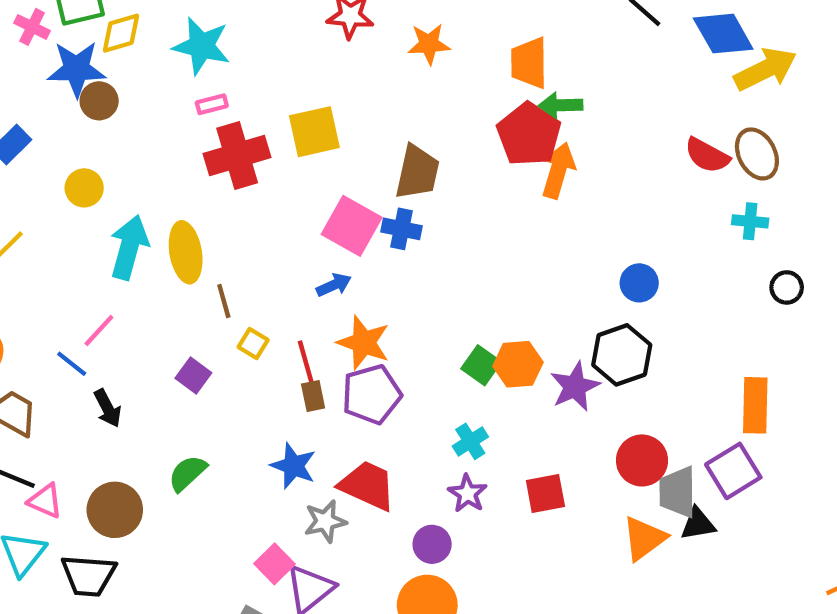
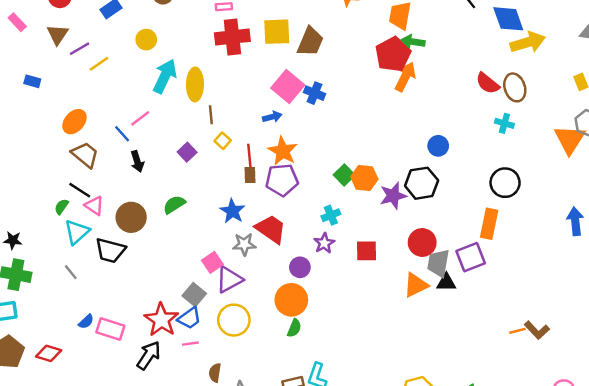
brown trapezoid: (417, 172) -> (310, 42), moved
black circle: (787, 287) -> (505, 183), moved, size x1.6

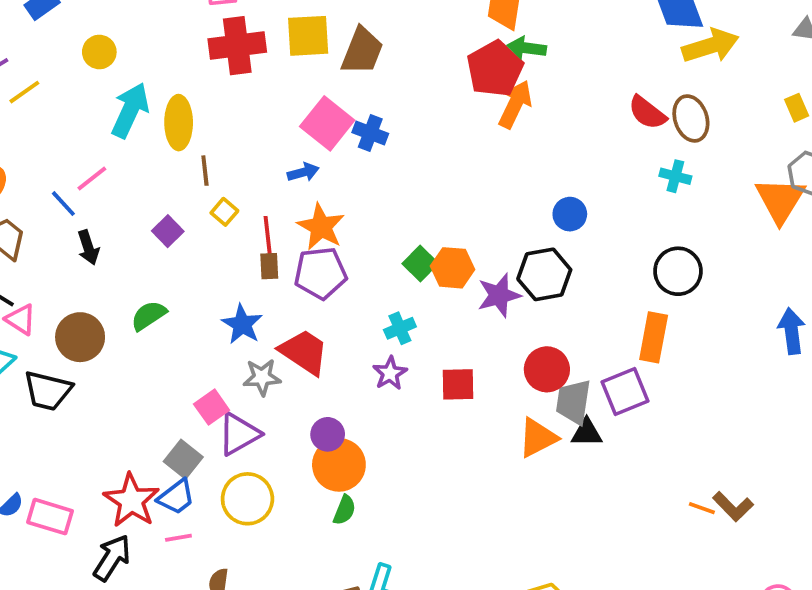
purple circle: (300, 267) -> (328, 434), moved
orange line: (517, 331) -> (702, 508), turned 35

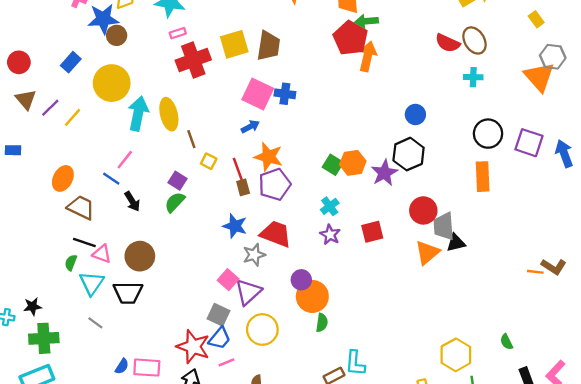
yellow circle: (99, 52) -> (112, 83), size x1.8
green semicircle: (149, 316) -> (175, 202), moved
purple square: (625, 392) -> (529, 143), moved, turned -36

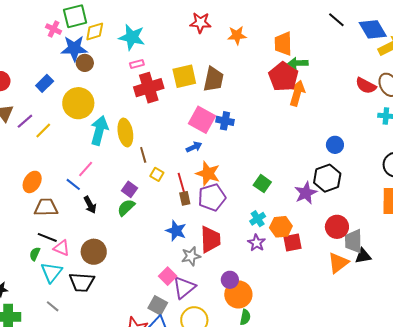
orange hexagon: (353, 163) -> (281, 227), moved
brown trapezoid: (81, 207) -> (46, 207), turned -30
red trapezoid: (276, 234) -> (210, 239), turned 64

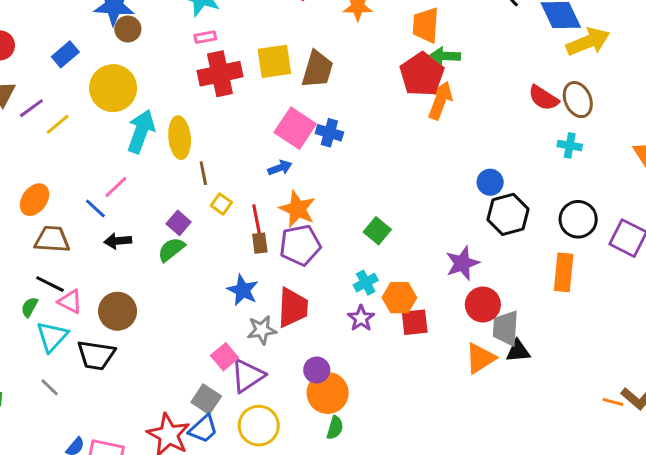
black hexagon: (327, 178) -> (508, 214), moved
purple star: (306, 193) -> (462, 263), moved
black arrow: (90, 205) -> (118, 241), turned 108

